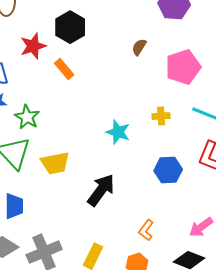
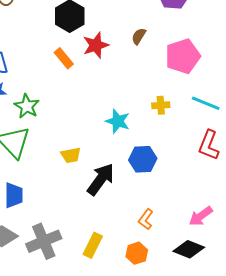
red star: (33, 46) -> (96, 45), moved
yellow trapezoid: (55, 163) -> (71, 155), moved, size x0.7
blue hexagon: (168, 170) -> (143, 159), moved

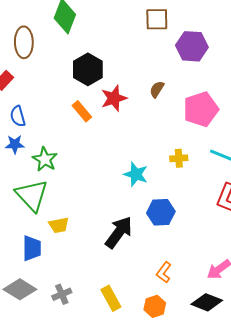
yellow trapezoid: (71, 155) -> (59, 225), moved
gray cross: (44, 241) -> (62, 294), size x0.6
yellow rectangle: (93, 245) -> (111, 298), turned -55

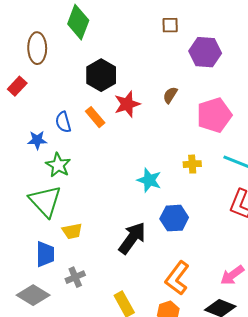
brown square: (157, 19) -> (170, 25), size x0.7
blue semicircle: (18, 116) -> (63, 122), moved
blue star: (15, 144) -> (37, 140), moved
orange L-shape: (164, 272) -> (177, 278), size x1.6
gray cross: (62, 294) -> (75, 277), moved

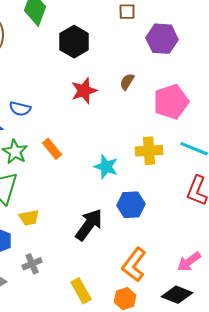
black hexagon: (101, 75) -> (74, 42), moved
orange rectangle: (95, 117) -> (52, 149), moved
blue semicircle: (63, 122) -> (20, 109), turned -60
yellow cross: (192, 164) -> (149, 151), size x1.5

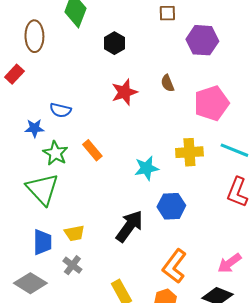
black hexagon: (74, 42) -> (114, 43), size x0.7
brown semicircle: (127, 82) -> (167, 83), turned -54
cyan star: (106, 167) -> (146, 168), turned -30
yellow trapezoid: (29, 218) -> (74, 233), moved
gray cross: (32, 264) -> (72, 265), turned -30

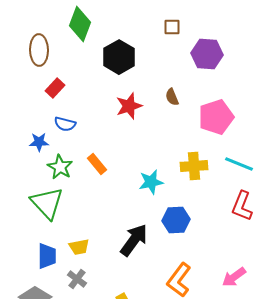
black hexagon: (114, 43) -> (119, 57), size x1.5
red rectangle: (14, 74) -> (55, 88), moved

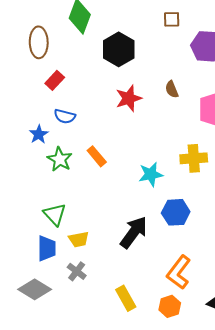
blue star: (39, 142) -> (39, 134), turned -30
green triangle: (47, 203) -> (55, 214), moved, size x0.7

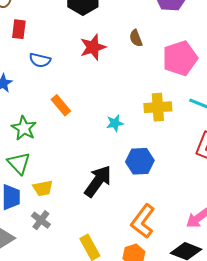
red rectangle: (55, 80) -> (19, 29), turned -36
blue semicircle: (65, 116) -> (40, 60), moved
green star: (60, 159) -> (24, 128), moved
cyan star: (151, 174) -> (115, 123), size x0.7

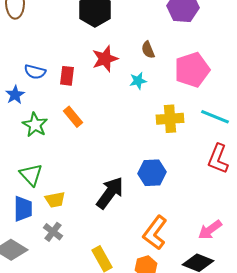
red rectangle: (19, 29) -> (67, 76), moved
blue semicircle: (40, 60) -> (35, 72), moved
cyan star: (115, 123) -> (138, 81), moved
green star: (24, 128) -> (35, 125), moved

